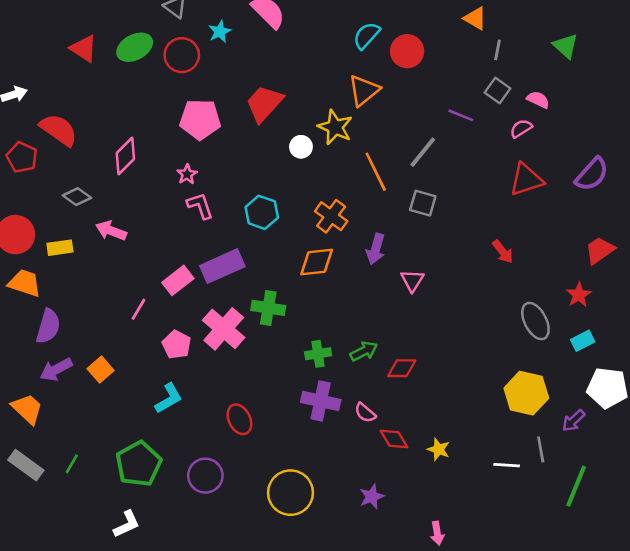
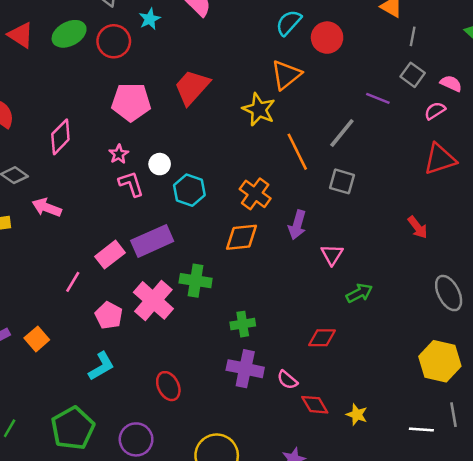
white circle: (301, 147) -> (160, 164), moved
green arrow: (364, 351) -> (359, 293), moved

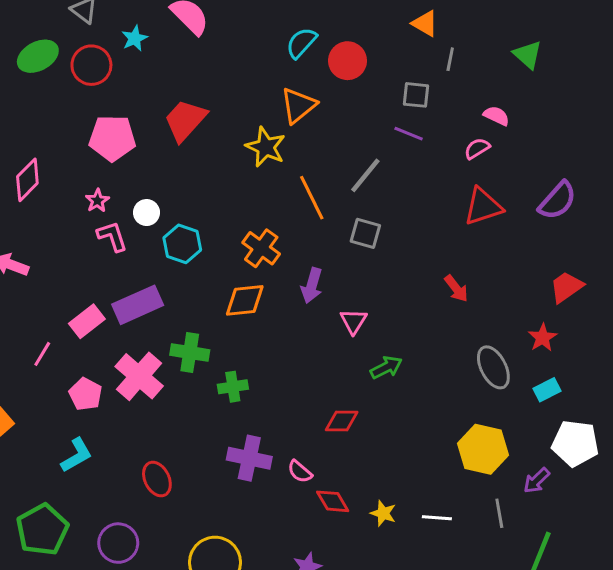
gray square: (413, 75) -> (416, 95), moved, turned -30
green cross: (243, 324) -> (233, 387), moved
white line: (421, 429) -> (437, 518), moved

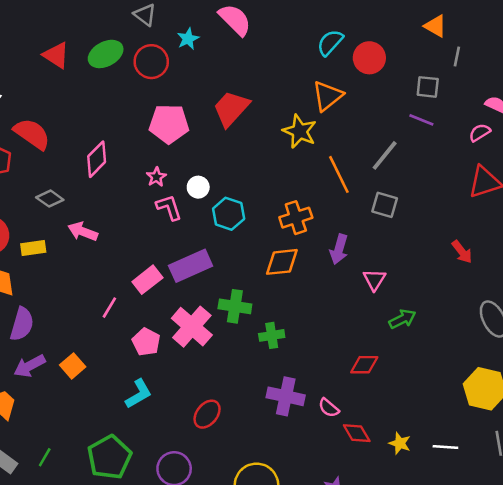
orange cross: (261, 248) -> (296, 218), turned 36
red ellipse: (157, 479) -> (207, 414), turned 64

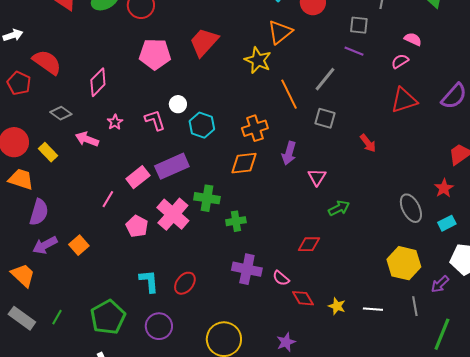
pink star: (156, 177) -> (115, 122), moved
yellow rectangle: (33, 248) -> (48, 152), turned 54
red arrow: (462, 252) -> (368, 143), moved
cyan L-shape: (139, 394) -> (149, 281), moved, turned -65

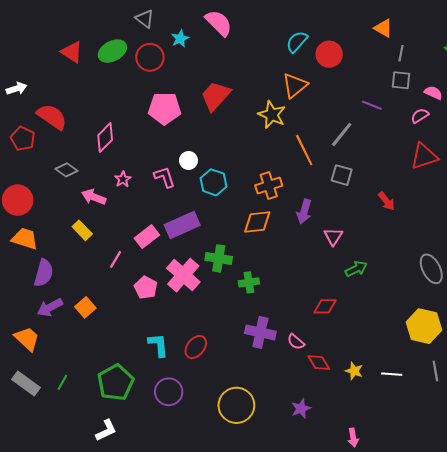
gray square: (359, 25) -> (401, 80), moved
yellow rectangle: (48, 152) -> (82, 230), moved

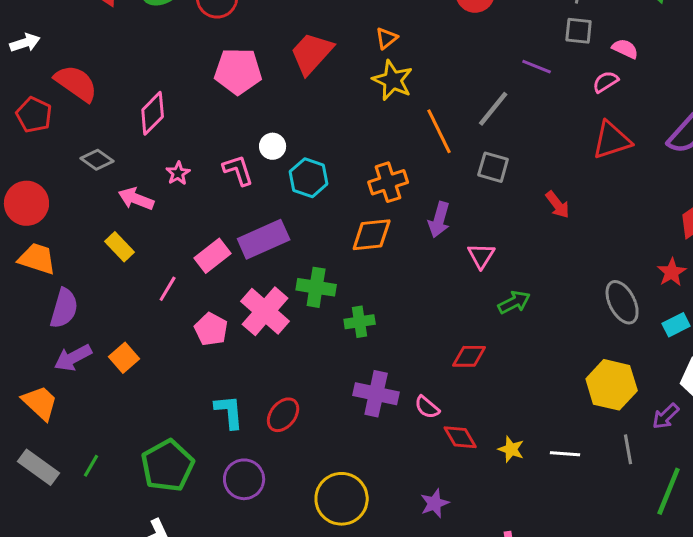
orange triangle: (295, 85) -> (387, 38), moved, size x0.6

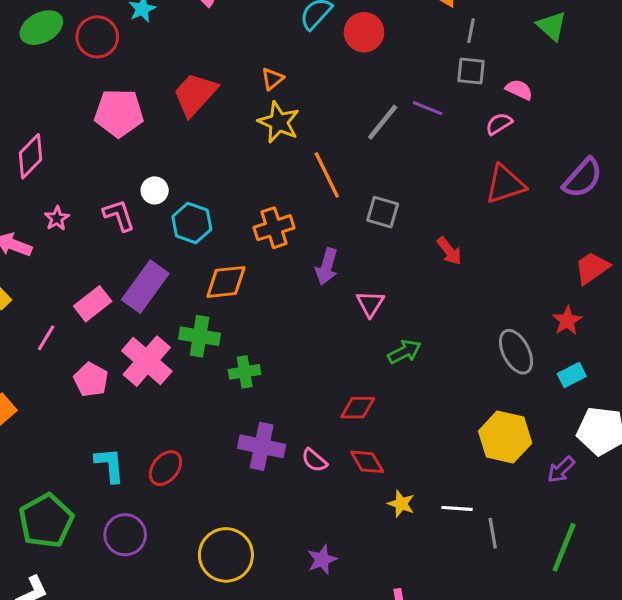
gray line: (493, 109) -> (383, 122), moved
orange diamond: (372, 235) -> (226, 282), moved
purple rectangle: (264, 239) -> (145, 287), turned -30
red diamond: (460, 437) -> (367, 462), moved
gray line: (628, 449) -> (493, 533), moved

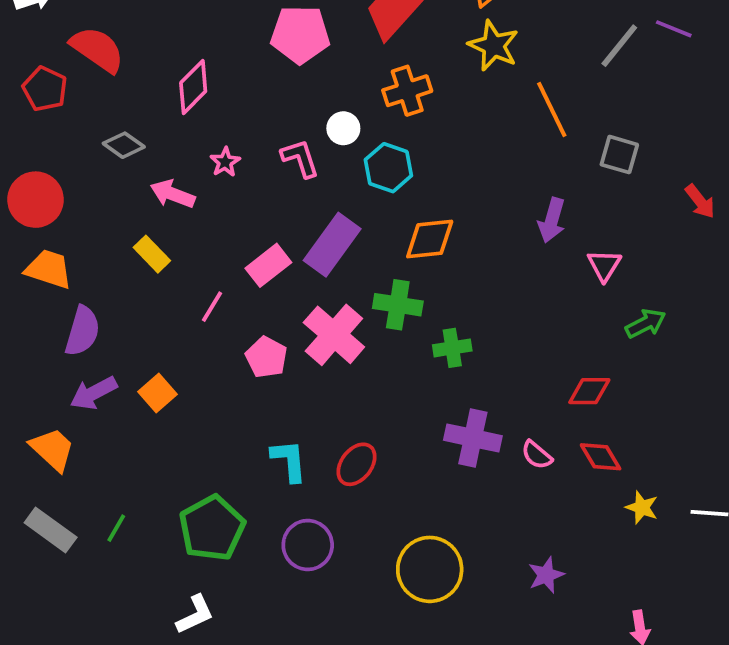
orange cross: (274, 228) -> (407, 91), moved

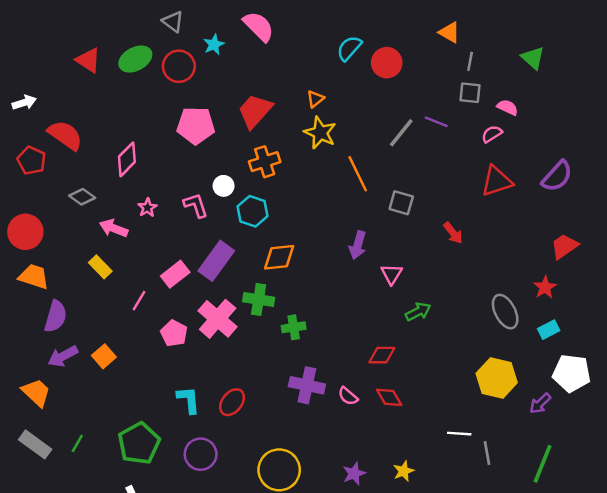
yellow star: (642, 507) -> (404, 471), moved, turned 30

